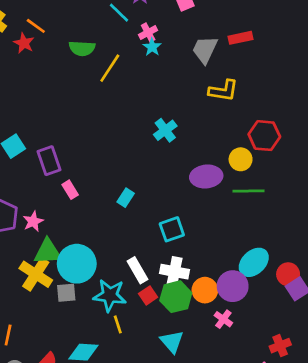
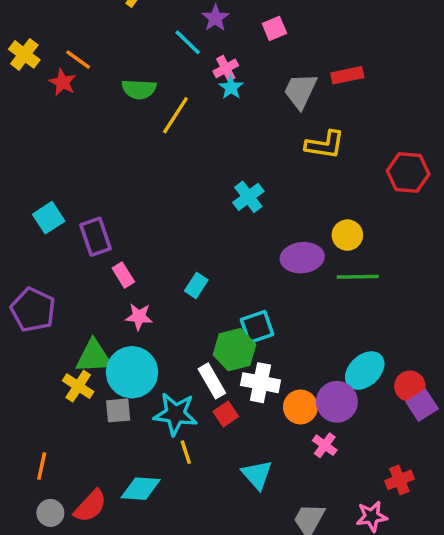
red hexagon: (264, 136) -> (408, 173), moved
pink star: (33, 221) -> (139, 317), moved, turned 30
yellow cross: (36, 274) -> (78, 386), size x0.7
green hexagon: (176, 297) -> (234, 350), moved

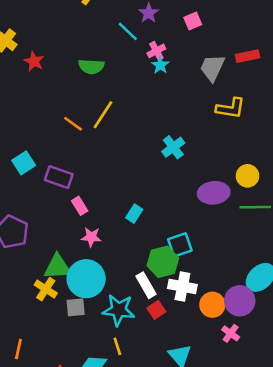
orange line: (78, 60) -> (73, 124), moved
yellow line: (175, 115) -> (103, 115), moved
purple rectangle: (96, 237) -> (59, 177), turned -52
yellow line: (186, 452) -> (117, 346), moved

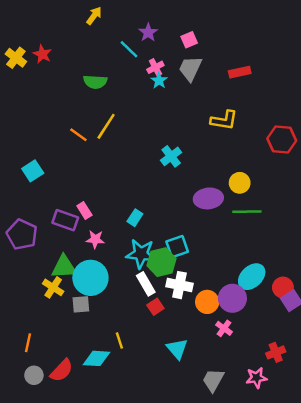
red star: (34, 61) -> (42, 54), moved
gray trapezoid: (212, 68) -> (190, 69), moved
purple rectangle: (59, 177) -> (65, 220), moved
cyan star: (119, 310) -> (141, 254), moved

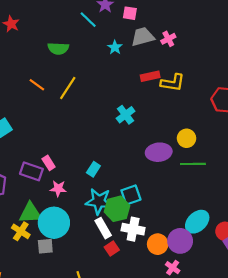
pink square: (189, 40) -> (130, 13), moved, turned 32
pink cross: (155, 67) -> (168, 39), moved
gray trapezoid: (190, 69) -> (143, 37), turned 50
red rectangle: (240, 72) -> (150, 76), moved
orange line: (78, 135) -> (37, 85), moved

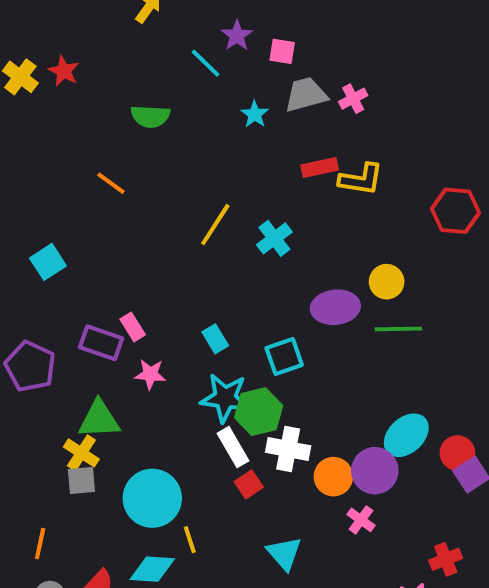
yellow line: (68, 88) -> (215, 225), moved
cyan rectangle: (93, 169) -> (215, 339), turned -64
cyan square: (131, 195) -> (284, 356), moved
cyan circle: (54, 223) -> (152, 498), moved
gray square: (45, 246) -> (81, 481), moved

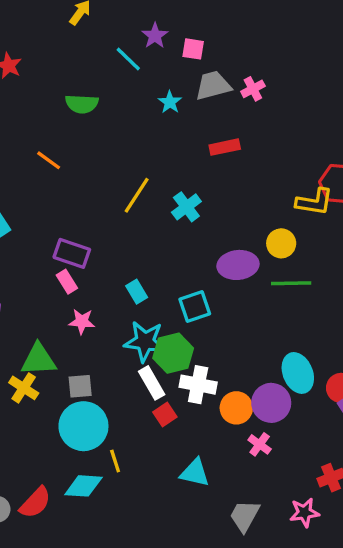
yellow L-shape: (361, 179) -> (314, 202), moved
purple rectangle: (101, 343) -> (72, 253), moved
cyan ellipse: (406, 435) -> (298, 373), turned -69
gray square: (81, 481) -> (80, 386), moved
cyan triangle: (284, 553) -> (195, 473), turned -36

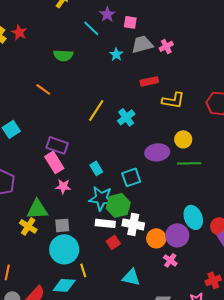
yellow L-shape: (314, 202) -> (173, 100), moved
pink rectangle: (67, 282) -> (54, 162), size x1.5
white rectangle: (152, 383) -> (105, 223), turned -54

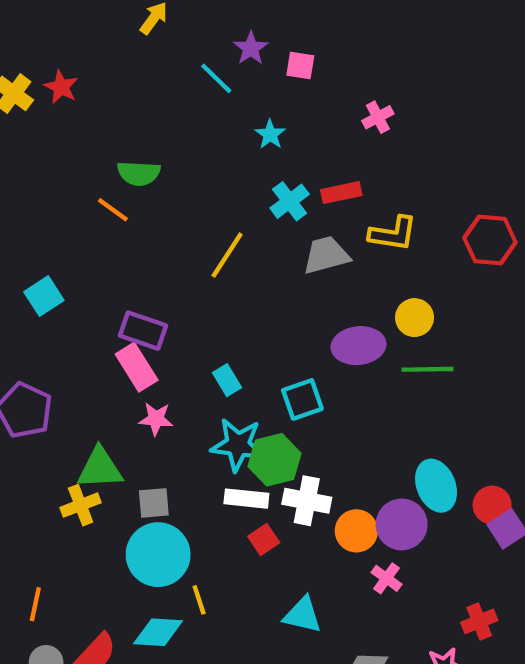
gray trapezoid: (142, 44) -> (326, 255), moved
green semicircle: (63, 55) -> (139, 173), moved
cyan cross: (126, 117) -> (290, 201), moved
yellow cross: (28, 226) -> (81, 505), turned 36

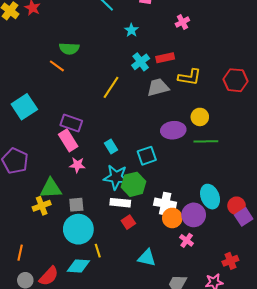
cyan square: (44, 296) -> (24, 107), size x1.4
white cross: (307, 501) -> (165, 204), moved

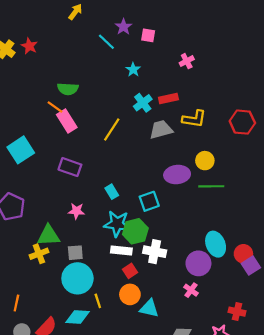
pink rectangle: (68, 140) -> (67, 121), moved
white cross: (165, 204) -> (155, 252), moved
orange circle: (172, 218) -> (130, 294), moved
red cross: (230, 261) -> (237, 312), turned 35

